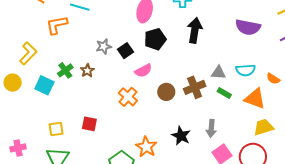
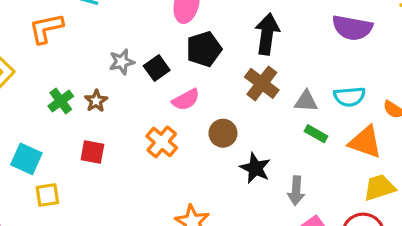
cyan square: (44, 85) -> (26, 159), moved
brown cross: (195, 87) -> (262, 83), moved, turned -30
red square: (89, 124) -> (92, 152), moved
black star: (181, 136) -> (255, 168), moved

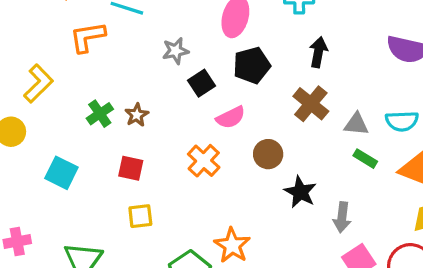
black arrow: (267, 34) -> (318, 52), size x0.7
gray star: (122, 62) -> (176, 51), moved
yellow square: (47, 195) -> (140, 216), moved

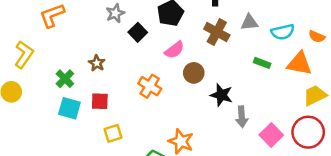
green cross: (100, 114) -> (65, 79), moved
pink semicircle: (231, 117) -> (174, 50), moved
gray triangle: (356, 124) -> (249, 22), moved
cyan square: (61, 173) -> (69, 108), moved
gray arrow: (342, 217) -> (242, 117), moved

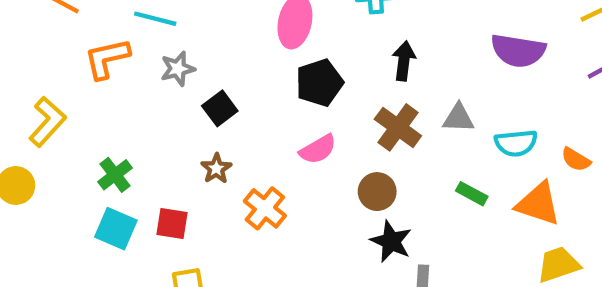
gray star: (115, 13) -> (178, 69), moved
black square: (138, 32) -> (220, 108), moved
brown star: (97, 63) -> (216, 169), moved
brown circle: (194, 73) -> (377, 192), moved

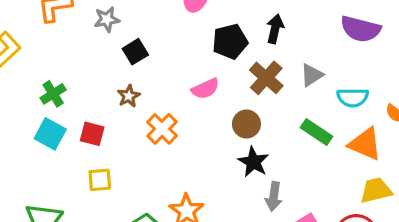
black pentagon: (319, 83) -> (230, 41), moved
gray triangle: (458, 118) -> (312, 75), turned -40
green rectangle: (472, 194) -> (316, 132), size x1.4

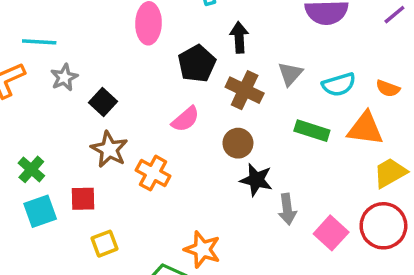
brown star: (129, 96) -> (109, 149), size x1.5
cyan square: (50, 134) -> (40, 211), turned -32

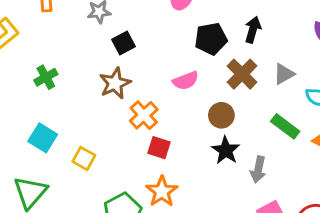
red square: (83, 199) -> (159, 148), moved
gray arrow: (287, 209) -> (258, 169), moved
cyan square: (40, 211) -> (43, 138), moved, turned 32
yellow square: (104, 244) -> (84, 158), turned 30

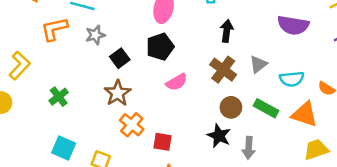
black pentagon: (211, 39) -> (160, 47), moved
orange cross: (144, 115) -> (132, 125), moved
brown circle: (221, 115) -> (231, 107), moved

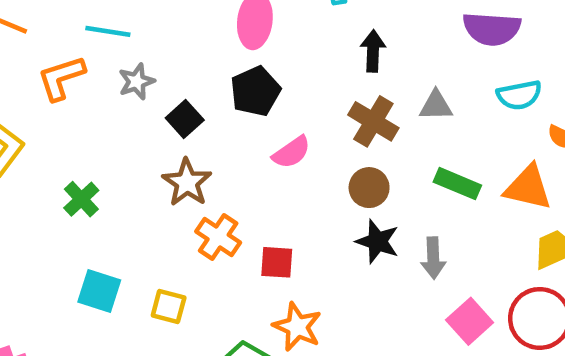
gray triangle: (258, 64) -> (436, 106), turned 42
cyan semicircle: (292, 79) -> (519, 95), moved
brown circle: (231, 107) -> (369, 188), moved

